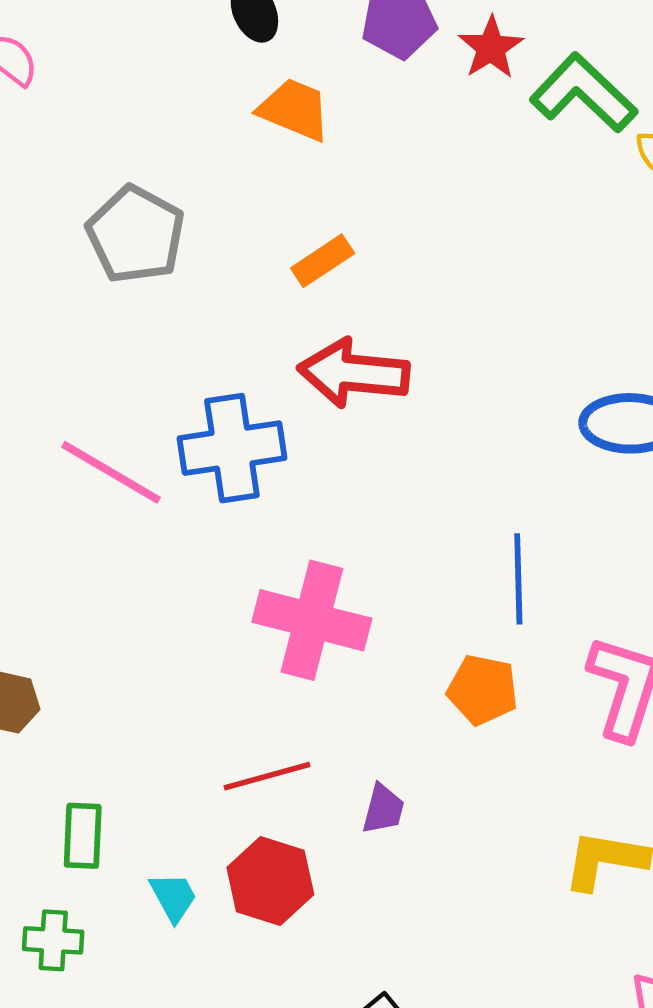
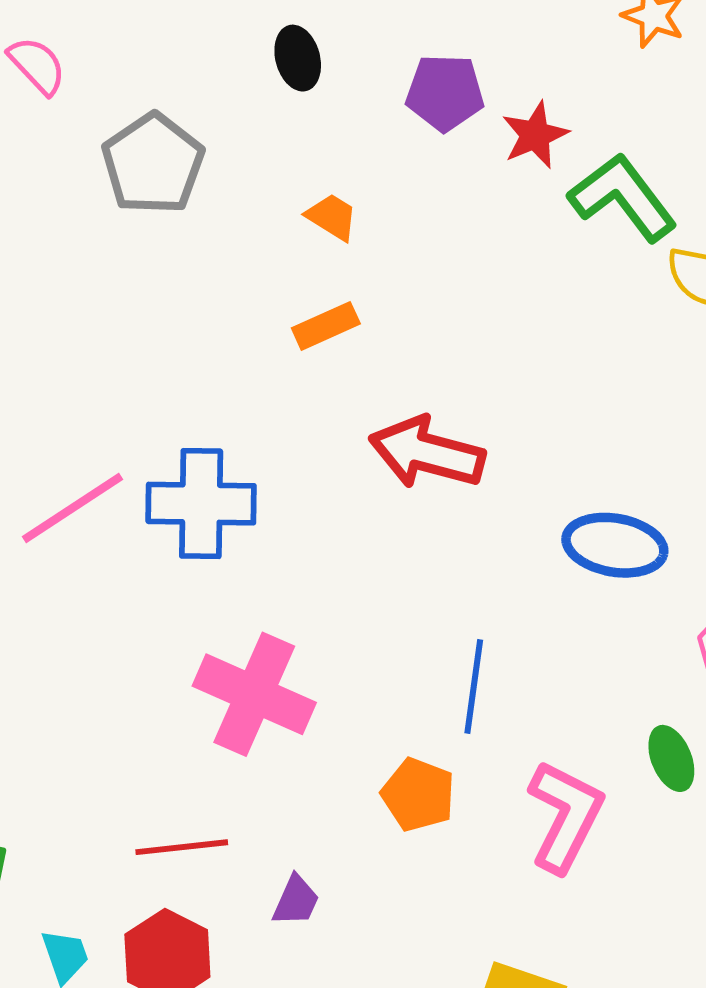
orange trapezoid: (294, 110) -> (332, 217), moved, size x0.7
gray pentagon: (136, 235) -> (153, 164), moved
red arrow: (354, 373) -> (427, 453), moved
pink line: (111, 472) -> (72, 508), turned -73

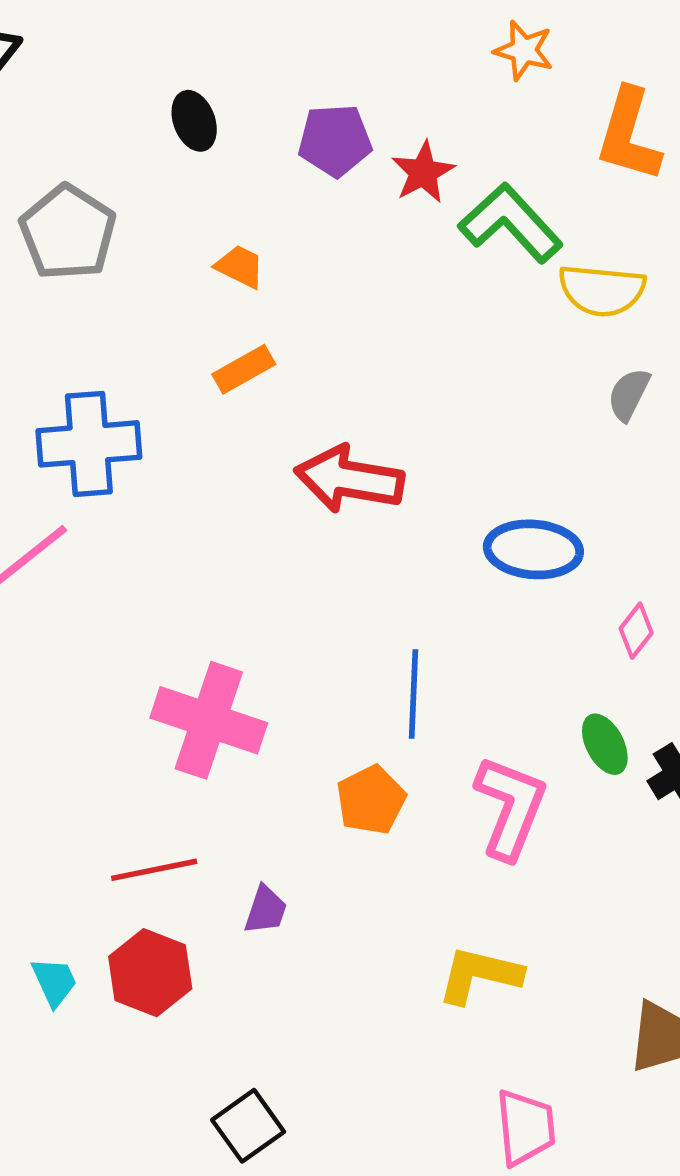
blue cross: (201, 504) -> (89, 444), moved
orange pentagon: (418, 795) -> (371, 800), turned 30

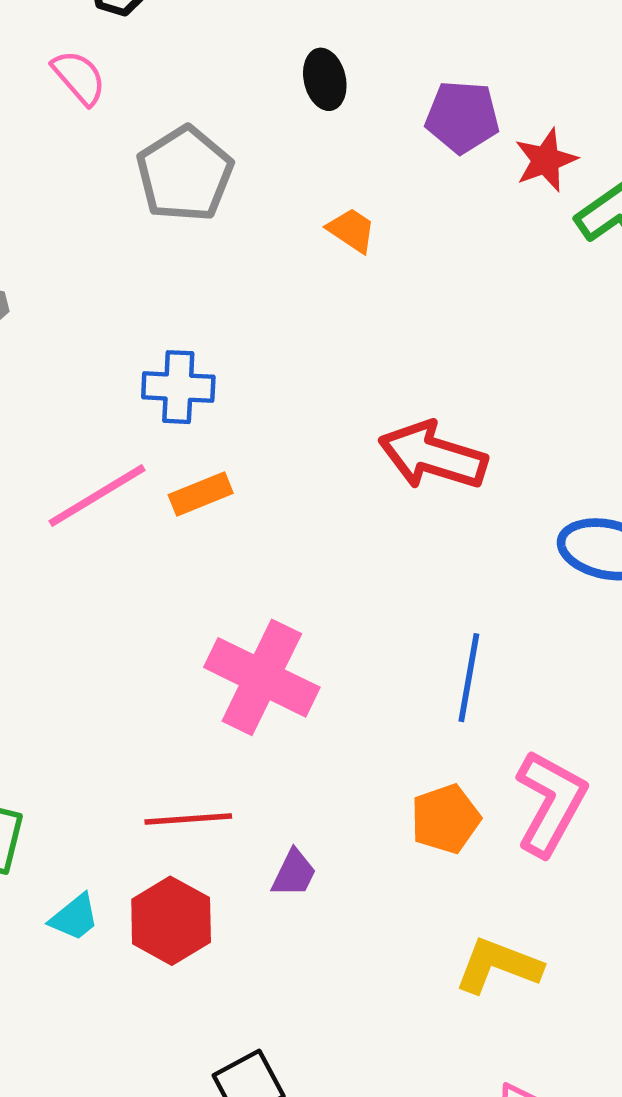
orange rectangle: (244, 369) -> (201, 494), moved
blue cross: (89, 444) -> (178, 387), size x0.7
orange pentagon: (371, 800) -> (445, 819), moved
cyan trapezoid: (54, 982) -> (75, 917), turned 68

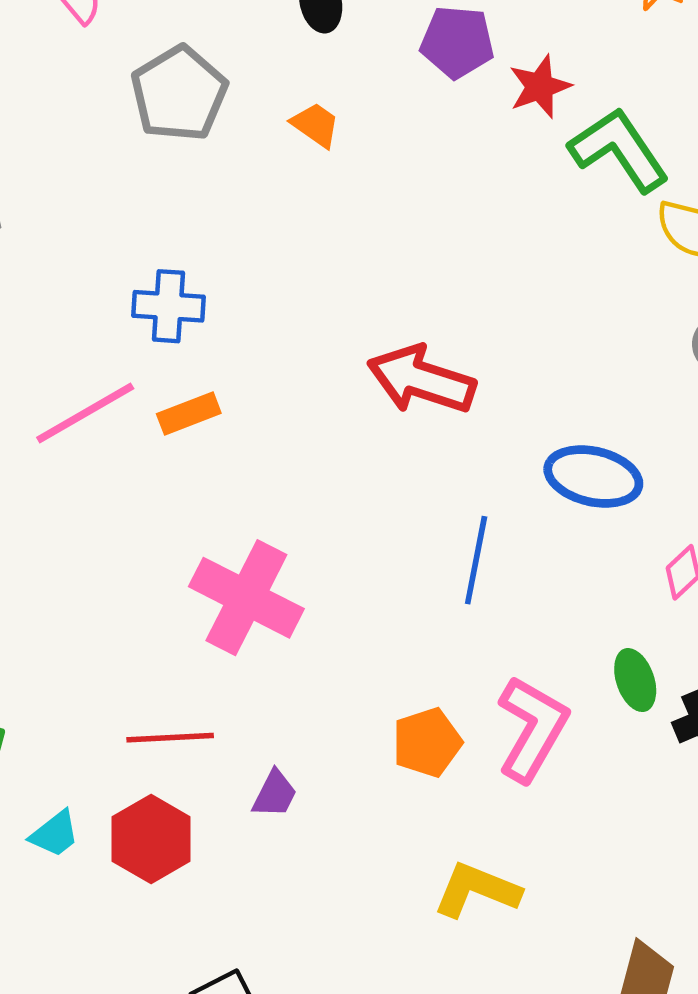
orange trapezoid: (351, 230) -> (316, 125), moved
blue line: (469, 678) -> (476, 560), moved

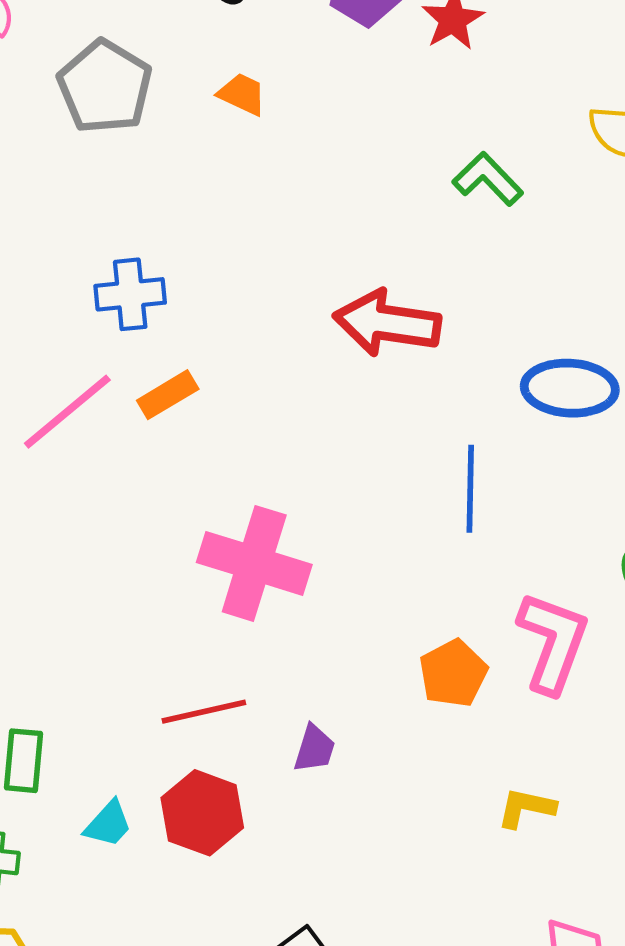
green L-shape: (619, 150) -> (488, 179), moved, size x0.7
yellow L-shape: (477, 890) -> (526, 808), size x0.7

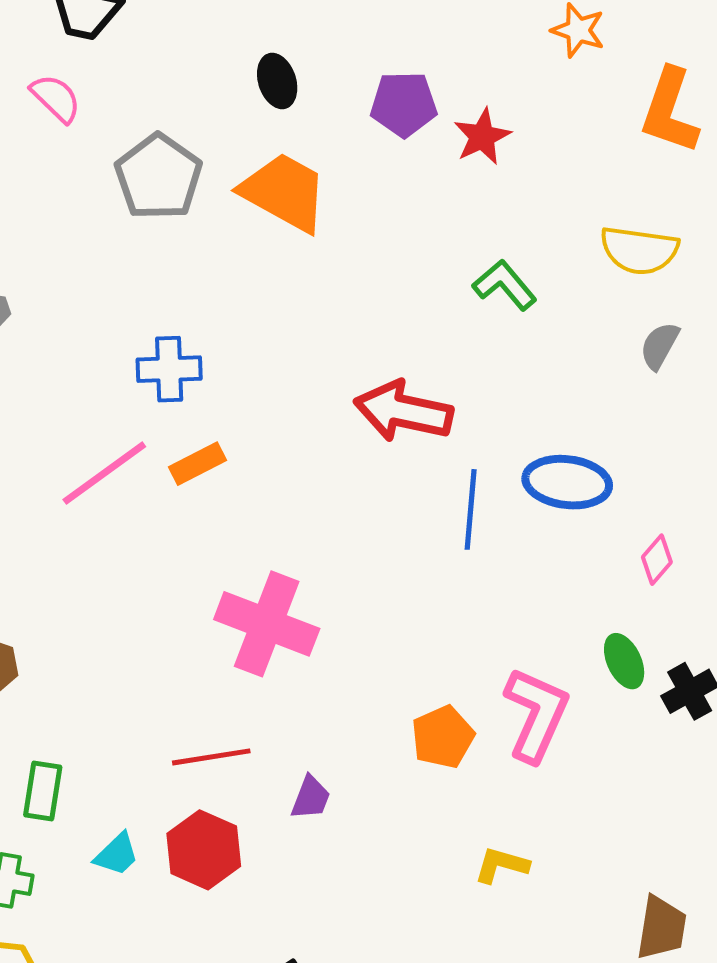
orange trapezoid: (242, 94) -> (284, 192), size x2.0
blue line: (470, 489) -> (471, 509), moved

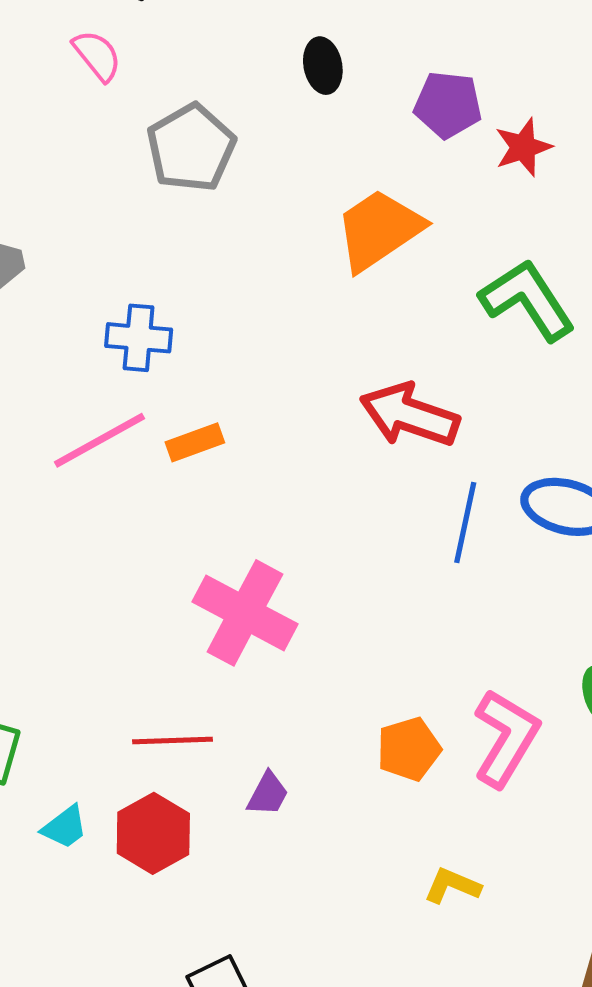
orange trapezoid: (284, 192) -> (379, 230), moved, turned -70
green L-shape: (505, 285) -> (527, 300), size x1.5
blue cross: (169, 369) -> (139, 338), moved

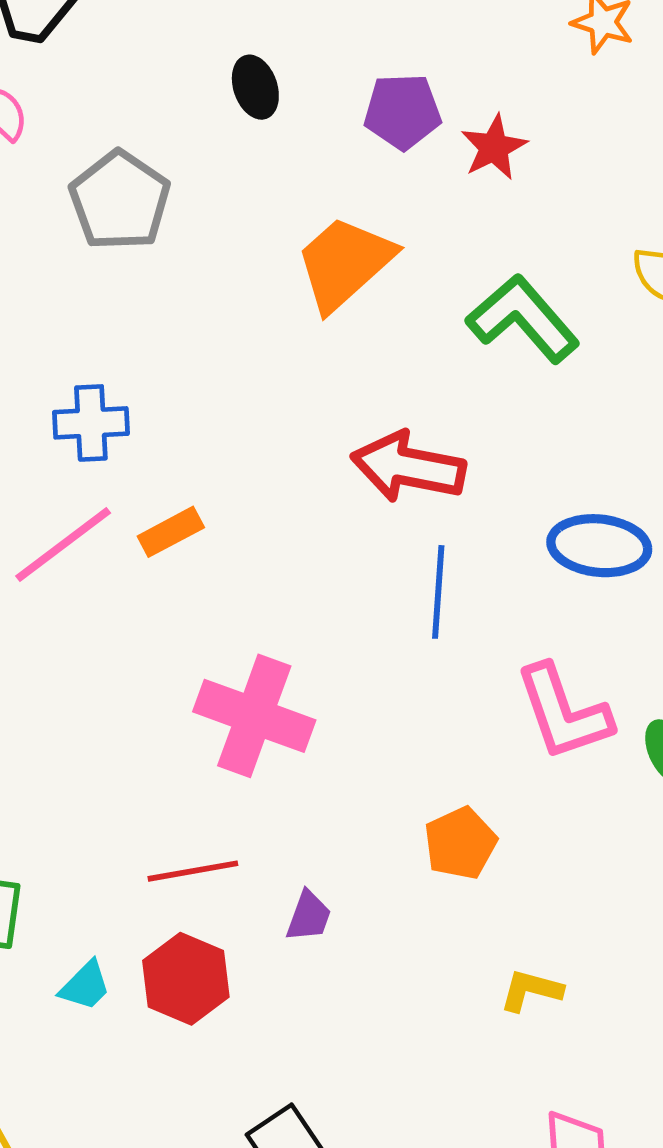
blue line: (465, 523) -> (438, 592), moved
pink L-shape: (506, 738) -> (563, 712), moved, turned 138

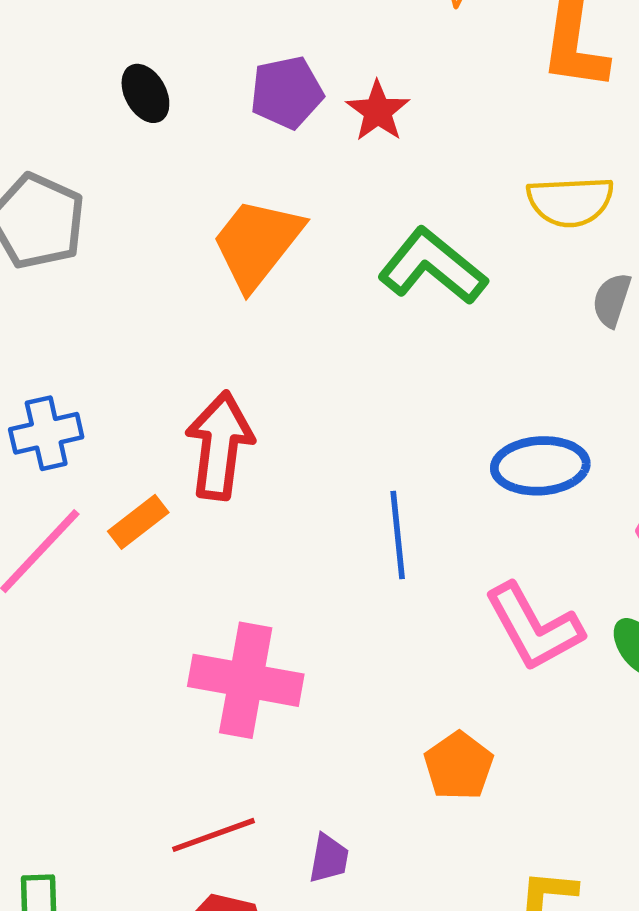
red arrow: (408, 467) -> (220, 446), moved, turned 96

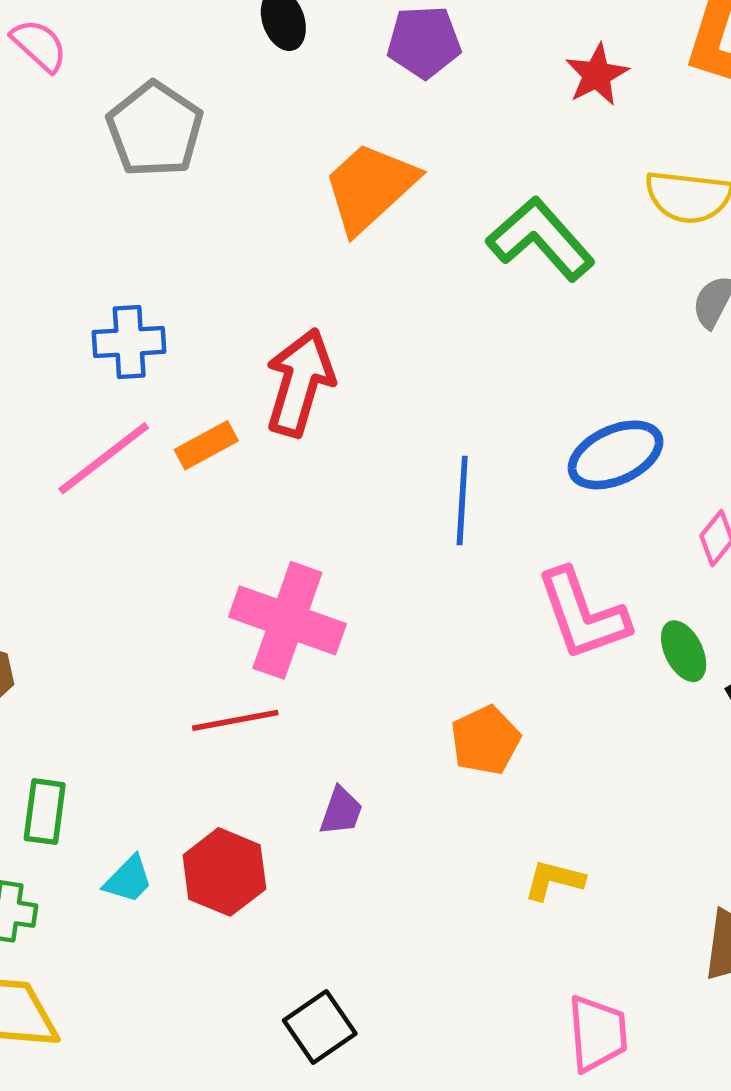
red star: (378, 111) -> (597, 75), moved
blue ellipse: (540, 466) -> (616, 455), turned -30
red line: (213, 835) -> (235, 720), moved

